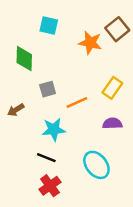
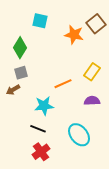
green diamond: (24, 59) -> (20, 48), turned 30
gray square: (48, 89) -> (21, 73), moved

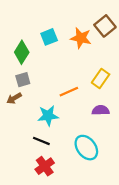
cyan square: (40, 21) -> (49, 37), moved, turned -35

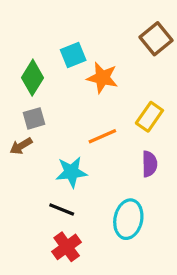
orange star: (81, 38) -> (102, 78), moved
purple semicircle: (101, 110) -> (149, 164), turned 91
cyan ellipse: (86, 148) -> (128, 219), turned 50

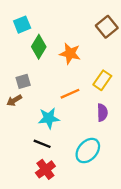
cyan square: (73, 55) -> (22, 25), moved
green diamond: (32, 78) -> (39, 47), moved
cyan ellipse: (128, 219) -> (88, 151), turned 30

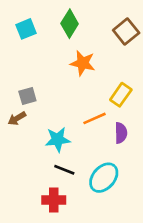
green diamond: (39, 47) -> (70, 24), moved
orange line: (70, 94) -> (95, 118), moved
black line: (42, 144) -> (64, 170), moved
red cross: (45, 169) -> (54, 200), turned 36

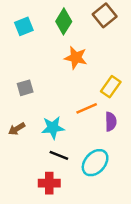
brown square: (126, 32) -> (105, 15), moved
brown arrow: (17, 118) -> (17, 129), moved

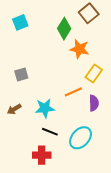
green diamond: (64, 21) -> (64, 29), moved
orange star: (76, 58) -> (79, 49), moved

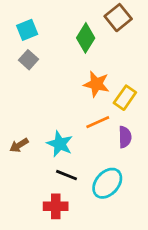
orange star: (79, 49) -> (96, 84), moved
gray square: (21, 74) -> (29, 60), moved, turned -32
cyan star: (45, 108) -> (60, 144), turned 30

